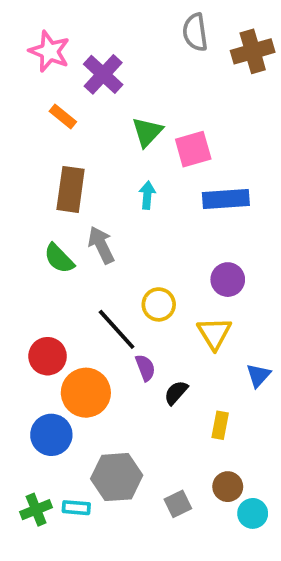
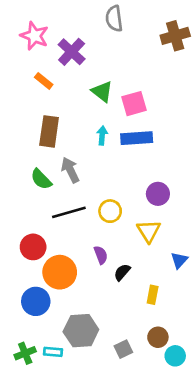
gray semicircle: (195, 32) -> (114, 19), moved
green triangle: (147, 132) -> (102, 92), turned -35
blue rectangle: (226, 199) -> (137, 138), moved
black line: (117, 329) -> (69, 212), moved, turned -64

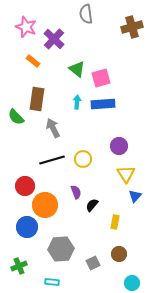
green semicircle: (41, 179) -> (16, 117), moved
yellow triangle: (149, 231) -> (126, 174), moved
cyan rectangle: (53, 352) -> (52, 282), moved
cyan circle: (175, 356) -> (132, 283), moved

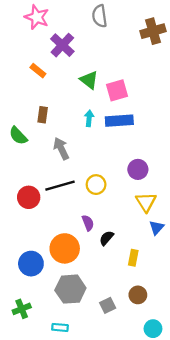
pink star: (26, 27) -> (37, 17), moved
brown rectangle: (37, 99) -> (43, 115), size x0.6
red circle: (25, 186) -> (29, 197), moved
orange circle: (45, 205) -> (65, 248), moved

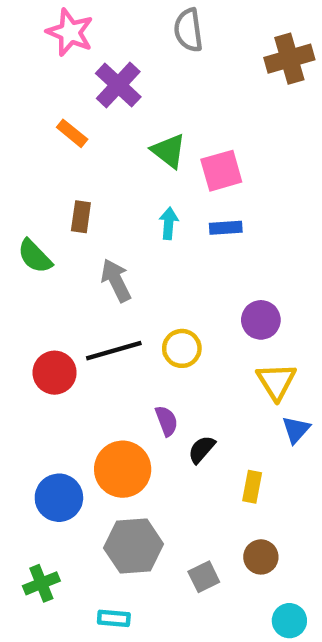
blue rectangle: (119, 121) -> (226, 228), size x0.6

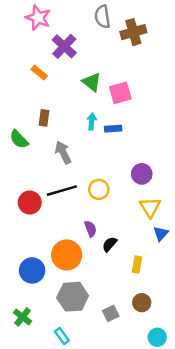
brown cross: (289, 59) -> (133, 32), moved
blue rectangle: (226, 228) -> (113, 129), moved
green cross: (41, 583) -> (23, 317), turned -30
cyan rectangle: (114, 618) -> (62, 336), turned 49

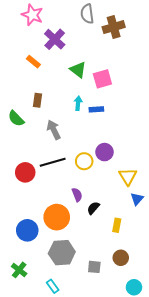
purple circle: (142, 174) -> (104, 152), moved
gray square: (111, 313) -> (94, 267), turned 32

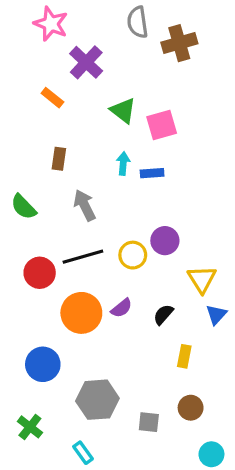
green semicircle: (16, 119) -> (24, 207), moved
purple semicircle: (77, 195) -> (122, 308), turned 72
black semicircle: (93, 208) -> (163, 315), moved
orange circle: (57, 217) -> (81, 313), moved

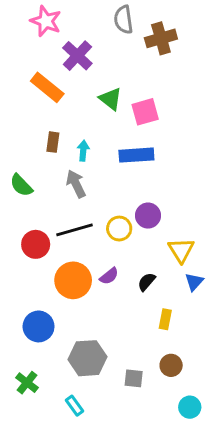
orange rectangle: (52, 98) -> (47, 87), size x1.6
cyan arrow: (123, 164) -> (83, 151), moved
blue rectangle: (152, 173) -> (136, 155), size x1.6

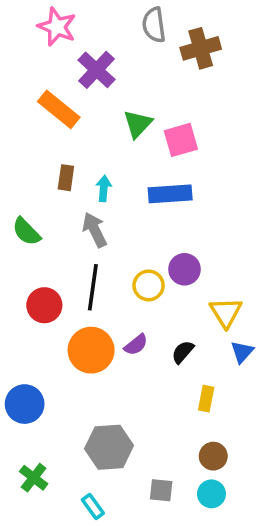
green triangle: (111, 99) -> (138, 124), turned 35
black line: (75, 230) -> (93, 287), turned -66
blue circle: (39, 326) -> (25, 404), moved
gray square: (134, 378) -> (161, 490), moved
cyan circle: (190, 407) -> (211, 494), moved

